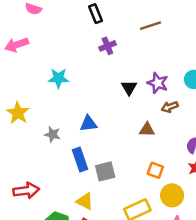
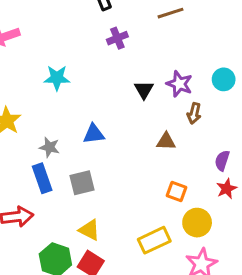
brown arrow: (170, 107) -> (194, 113), turned -56
blue rectangle: (80, 159) -> (42, 178), moved
gray square: (105, 171) -> (82, 183), moved

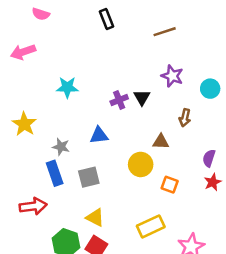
purple cross: (117, 38) -> (119, 100), moved
purple star: (179, 84) -> (172, 76), moved
yellow circle: (197, 223) -> (141, 164), moved

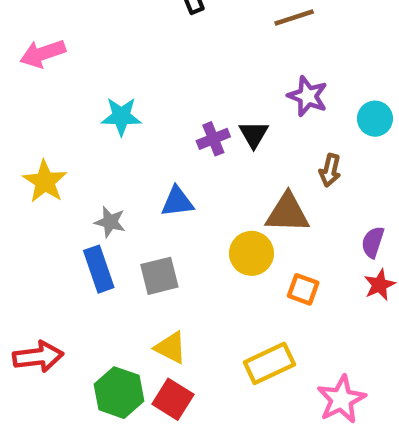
brown triangle: (161, 142) -> (287, 213), size x1.5
red arrow: (33, 206) -> (38, 357), moved

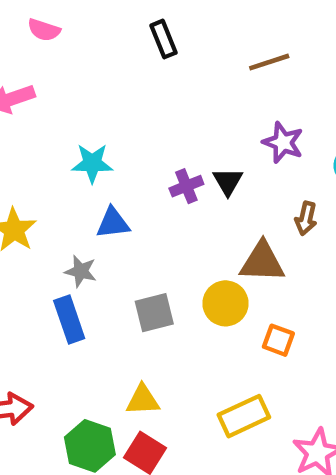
blue triangle: (177, 202) -> (113, 223), moved
gray square: (159, 276) -> (154, 313), moved
yellow triangle: (171, 348) -> (143, 400), turned -30

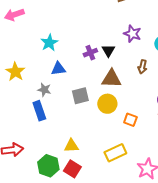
cyan star: (92, 163) -> (49, 43), turned -30
brown triangle: (262, 262) -> (111, 79), moved
gray square: (154, 313) -> (80, 96), moved

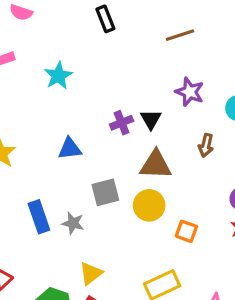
cyan star: (49, 43) -> (58, 76), moved
gray star: (44, 90) -> (73, 223), moved
yellow triangle: (71, 146) -> (91, 273), turned -35

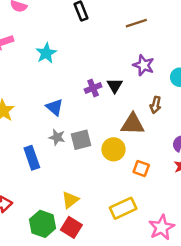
blue triangle: (70, 149) -> (55, 107), turned 48
brown triangle: (156, 165) -> (133, 124), moved
gray star: (73, 223) -> (57, 137), moved

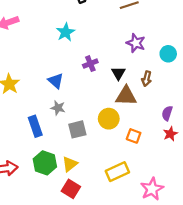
cyan star: (46, 53) -> (65, 32), moved
black triangle: (115, 86) -> (118, 73), moved
gray square: (81, 140) -> (77, 129), moved
green hexagon: (43, 224) -> (45, 163), moved

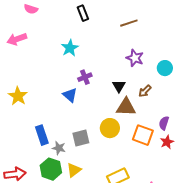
purple cross: (90, 64) -> (85, 77), moved
brown arrow: (147, 79) -> (145, 91), turned 32
blue triangle: (56, 81) -> (70, 95), moved
gray star: (58, 108) -> (59, 148), moved
orange square: (134, 136) -> (143, 135), moved, size x1.5

